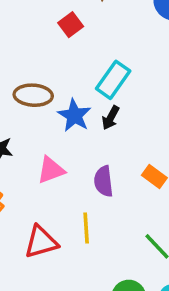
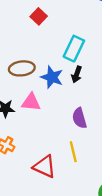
pink triangle: (51, 170) -> (31, 102), moved, turned 36
red triangle: (41, 242) -> (45, 167), turned 50

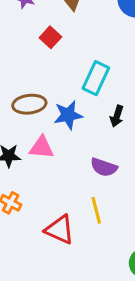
black arrow: (77, 74) -> (117, 116), moved
blue star: (52, 77) -> (68, 115), turned -30
purple semicircle: (79, 118) -> (104, 167), turned -54

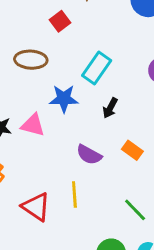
brown ellipse: (29, 104) -> (31, 60), moved

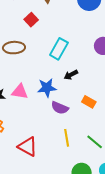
blue star: (64, 99) -> (47, 88), moved
black arrow: (110, 108) -> (71, 75), turned 40
yellow line: (74, 195) -> (67, 138), moved

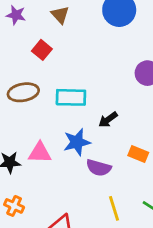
cyan rectangle: (59, 49) -> (71, 97), moved, turned 70

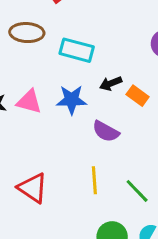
orange rectangle: (138, 154) -> (138, 96), moved
purple semicircle: (99, 168) -> (106, 131), moved

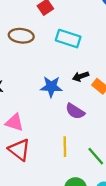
cyan rectangle: (77, 50) -> (68, 39), moved
pink triangle: (29, 102) -> (14, 122), moved

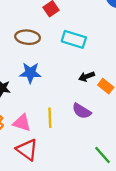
blue star: (51, 87) -> (30, 73), moved
yellow line: (65, 147) -> (50, 118), moved

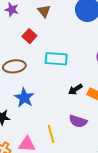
blue star: (30, 73) -> (24, 98), turned -30

